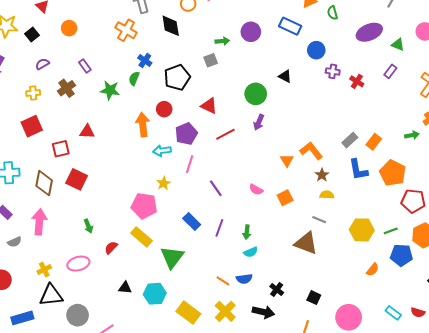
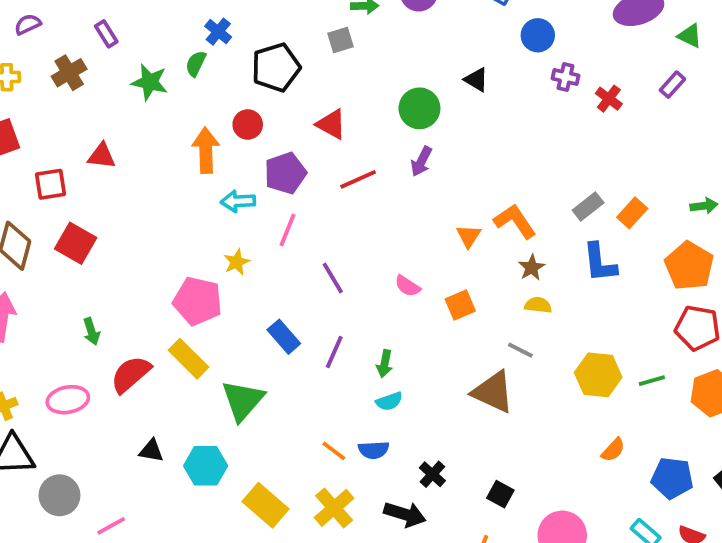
orange pentagon: (393, 173) -> (689, 266), moved
red semicircle: (111, 248) -> (131, 374), size x1.6
blue pentagon: (401, 255) -> (672, 478), moved

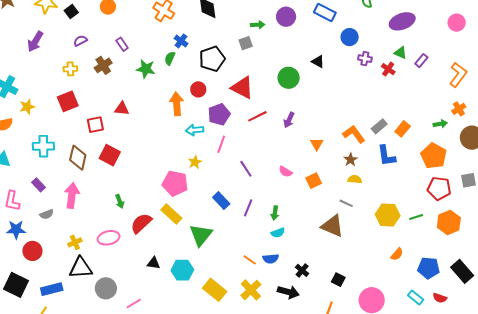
green triangle: (690, 36) -> (401, 53), moved
red triangle: (331, 124) -> (242, 88), size x1.4
purple arrow: (421, 161) -> (289, 120), moved
orange L-shape: (515, 221) -> (354, 134), moved

